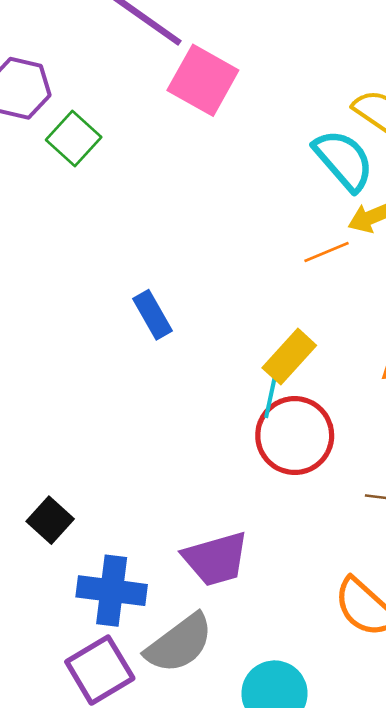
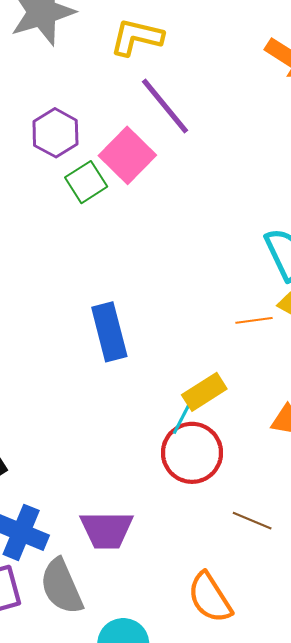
pink square: (203, 80) -> (127, 155), moved
blue rectangle: (153, 315) -> (109, 332), size x1.5
gray semicircle: (179, 643) -> (61, 586), turned 88

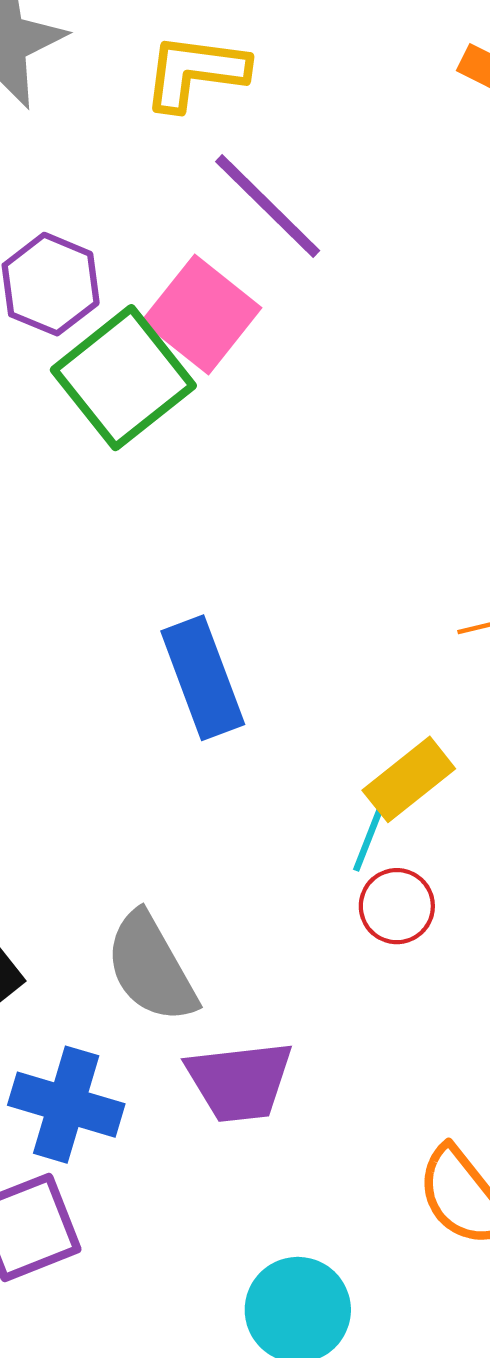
green square: (86, 182) -> (123, 378), size x1.6
red circle: (192, 453) -> (397, 906), size x0.6
gray semicircle: (61, 586) -> (151, 968), moved

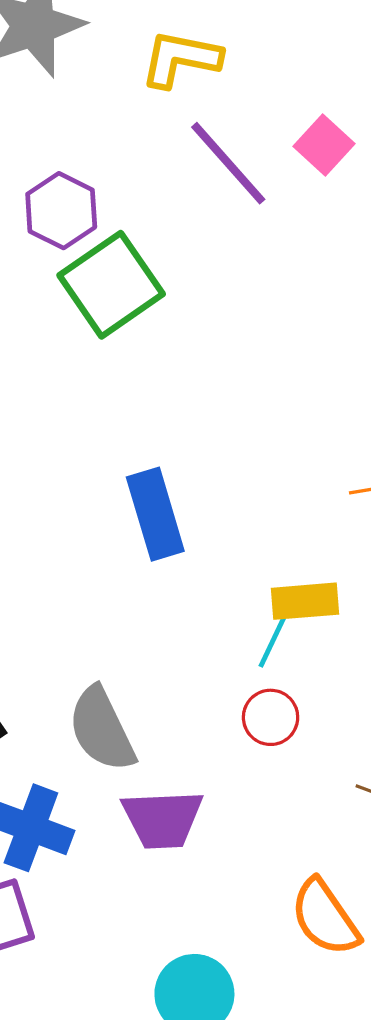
pink square: (202, 315) -> (324, 145), moved, size x0.7
yellow rectangle: (409, 779) -> (305, 601), turned 30
red circle: (397, 906) -> (271, 717), moved

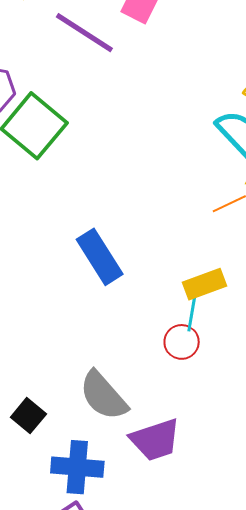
red circle: (271, 717) -> (182, 342), moved

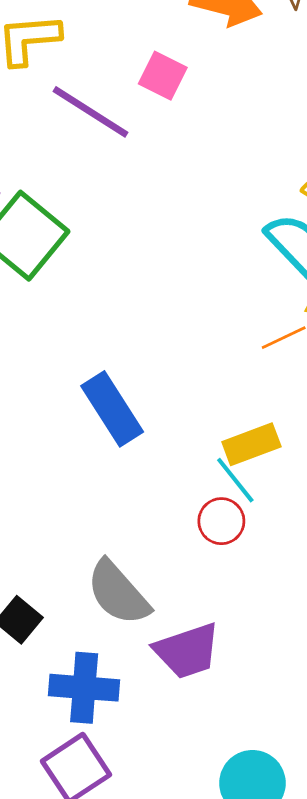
cyan line: (192, 311) -> (235, 480), turned -48

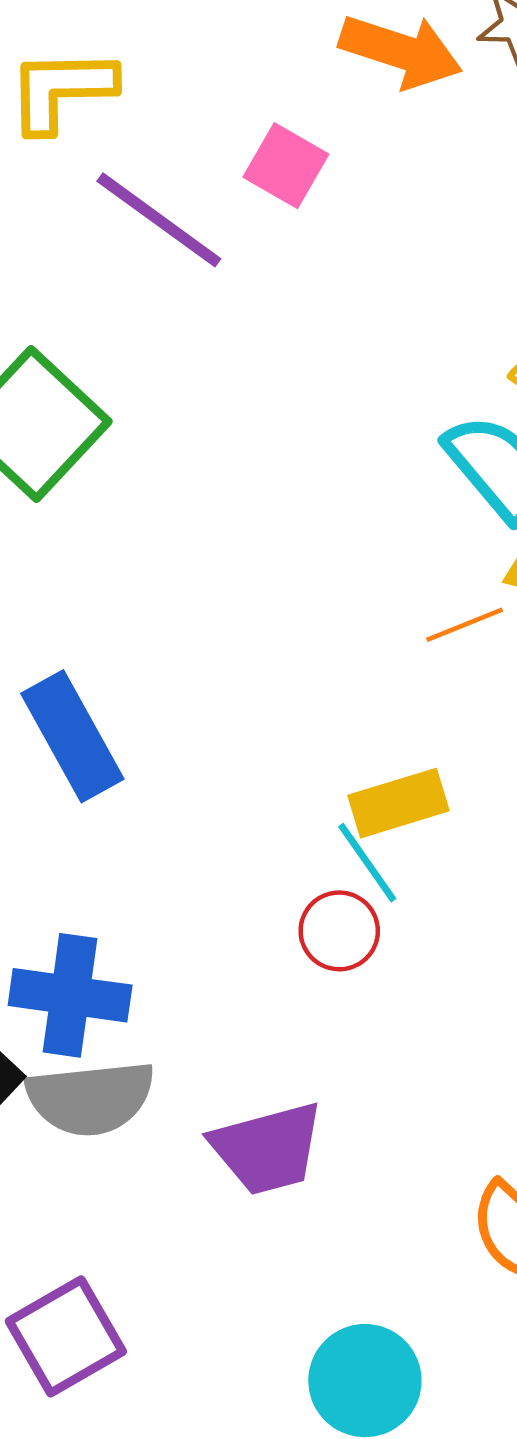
blue rectangle: (112, 409) -> (72, 736), moved
gray semicircle: (118, 593) -> (90, 1098), moved, turned -58
blue cross: (84, 688) -> (70, 995), moved

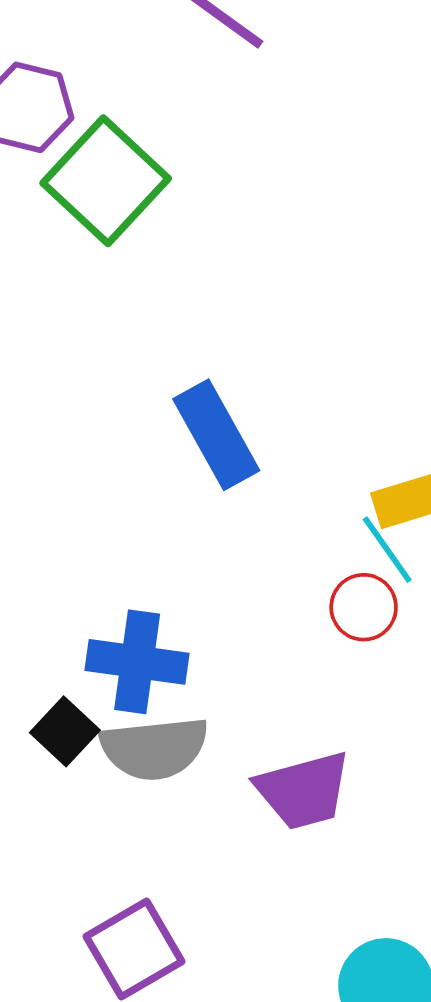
blue rectangle: (72, 736) -> (216, 435), moved

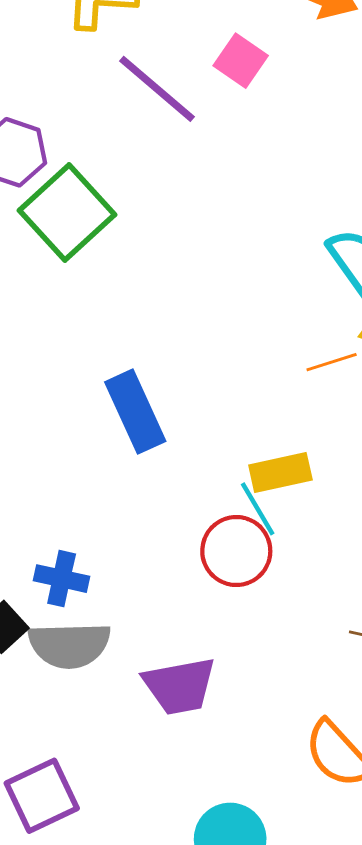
red circle: (364, 607) -> (236, 551), size x1.4
blue cross: (137, 662) -> (62, 579), size x0.7

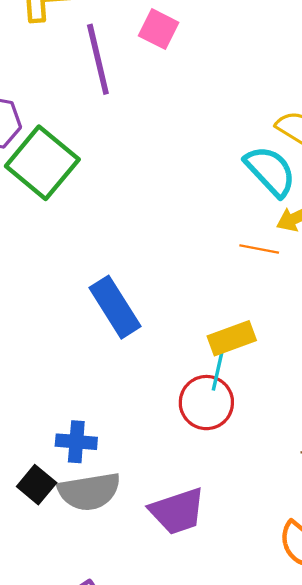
purple line: (157, 89) -> (98, 59), turned 44
orange line: (332, 362) -> (259, 249), turned 36
cyan line: (258, 509) -> (218, 368), turned 51

